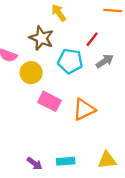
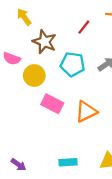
yellow arrow: (59, 13) -> (24, 17), moved
red line: (92, 39) -> (84, 27), moved
purple arrow: (35, 163) -> (18, 165), moved

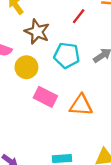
orange triangle: (86, 112) -> (81, 105), turned 30

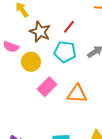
red line: (79, 16) -> (69, 27), moved
pink rectangle: (45, 97) -> (47, 87), turned -72

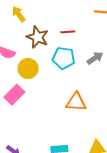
red line: (69, 27) -> (68, 32), turned 48
pink rectangle: (47, 87) -> (14, 95), moved

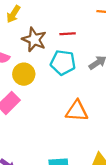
yellow arrow: (19, 14) -> (13, 14), turned -112

